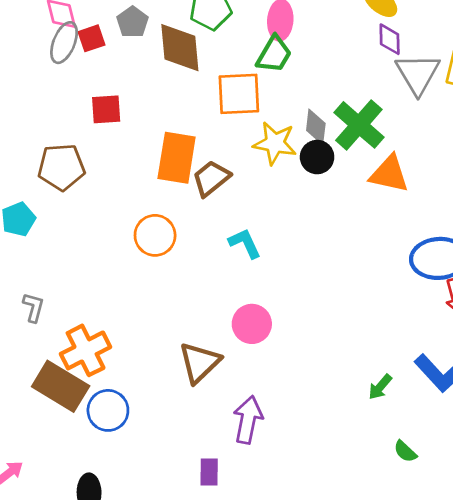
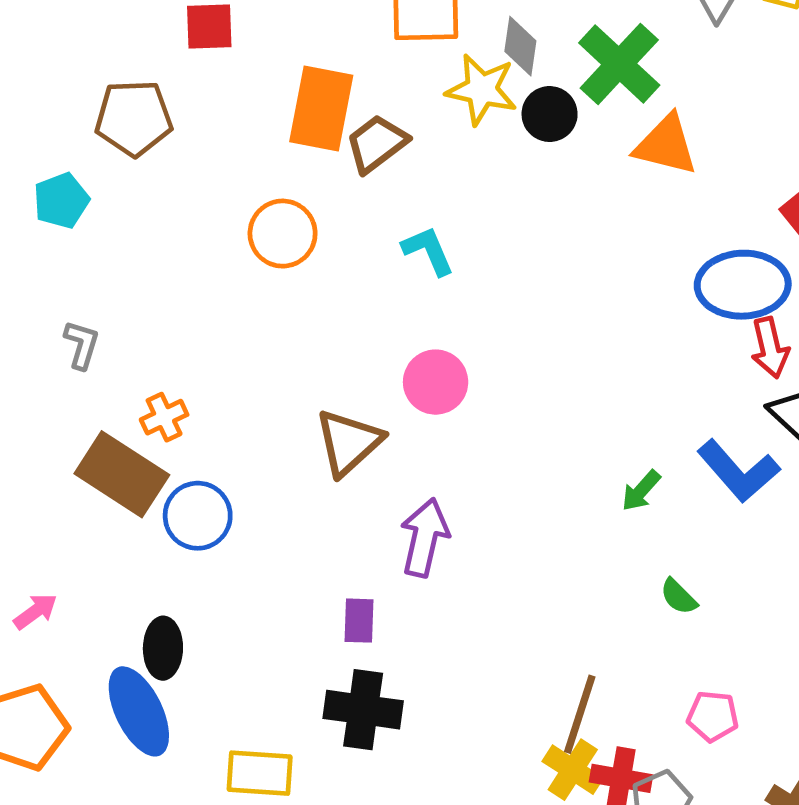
gray diamond: (316, 127) -> (520, 46), moved
orange cross: (86, 350) -> (164, 417), size x0.6

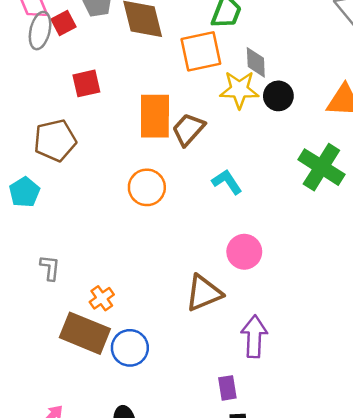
green cross: (619, 64) -> (321, 167), moved
brown triangle: (349, 442) -> (204, 293), turned 30

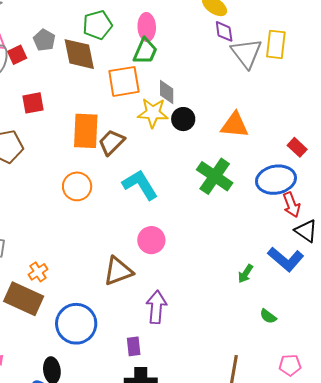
cyan L-shape: (227, 182) -> (140, 185), size x1.5
blue circle: (130, 348) -> (76, 324), moved, size x1.4

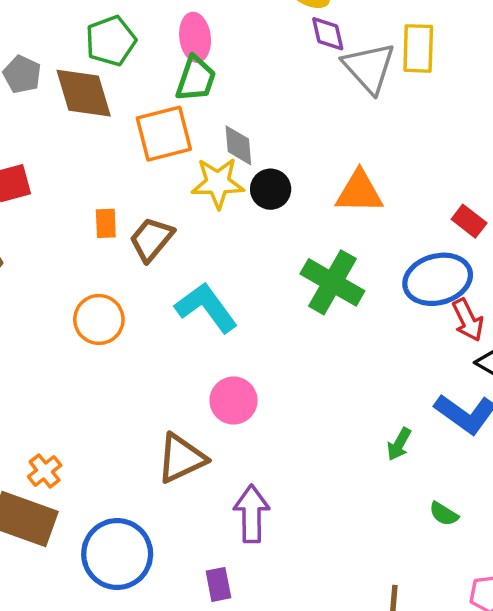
orange rectangle: (86, 131) -> (106, 223), size x0.5

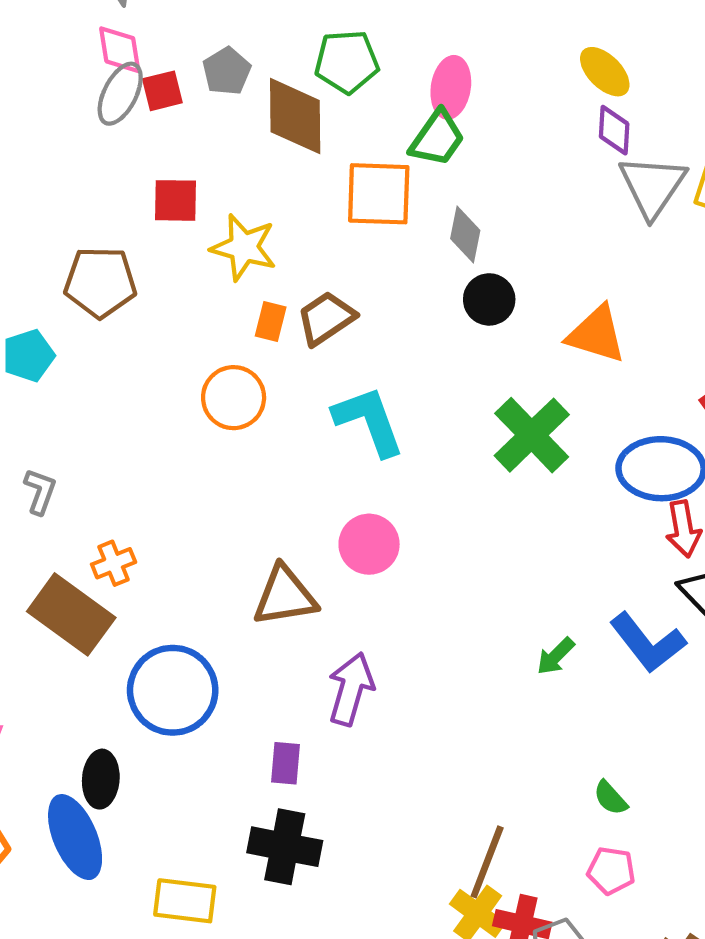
yellow star: (218, 183) -> (244, 247), moved
orange rectangle: (106, 223) -> (271, 321), moved
green semicircle: (444, 514) -> (610, 798), moved

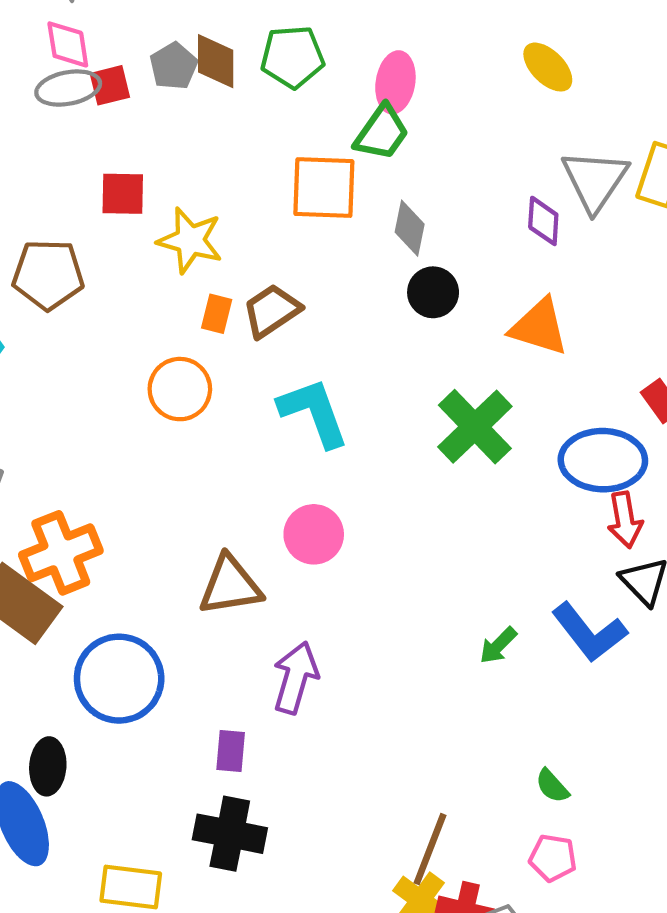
gray ellipse: (120, 94) -> (68, 88), turned 52
brown diamond: (295, 116) -> (216, 61), moved, size x0.7
purple diamond: (614, 130) -> (543, 221), moved
orange cross: (114, 563) -> (61, 553), size x1.8

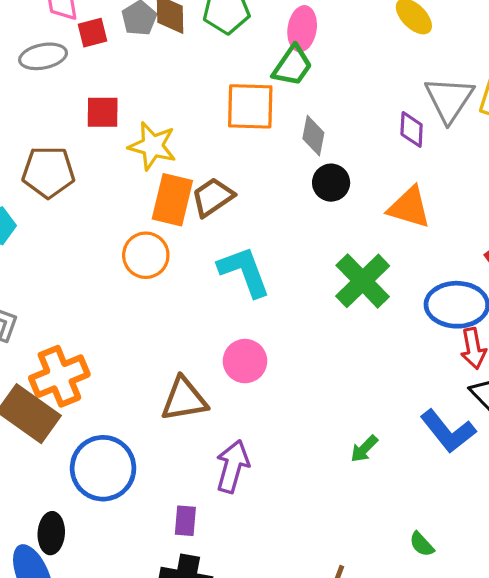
gray ellipse: (68, 88) -> (43, 56), moved
orange rectangle: (217, 314) -> (172, 200), size x1.8
green arrow: (498, 645) -> (364, 449), moved

